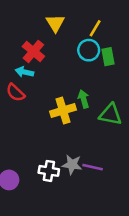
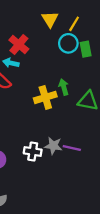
yellow triangle: (55, 23) -> (50, 19), moved

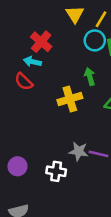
green arrow: (64, 87) -> (90, 77), moved
white cross: (33, 151) -> (56, 171), moved

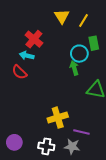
cyan circle: (95, 40) -> (79, 54), moved
yellow cross: (70, 99) -> (58, 118), moved
gray star: (79, 151) -> (72, 146), moved

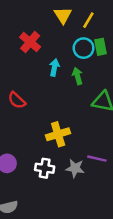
cyan circle: (79, 54) -> (84, 48), moved
cyan arrow: (27, 56) -> (54, 67), moved, turned 88
red semicircle: (19, 72) -> (17, 100), moved
purple line: (81, 132) -> (97, 159), moved

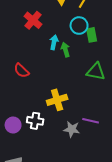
green rectangle: (101, 47) -> (92, 35), moved
green arrow: (77, 76) -> (65, 50), moved
white cross: (45, 168) -> (35, 121), moved

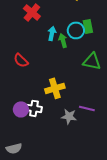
cyan circle: (79, 25) -> (76, 30), moved
purple circle: (13, 125) -> (21, 109), moved

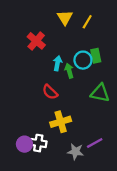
red semicircle: (21, 60) -> (50, 92), moved
purple line: (87, 108) -> (95, 143), turned -42

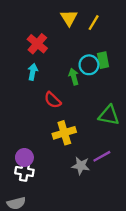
cyan arrow: (57, 63) -> (33, 72), moved
green triangle: (100, 93) -> (109, 115), moved
white cross: (38, 143) -> (24, 172), moved

